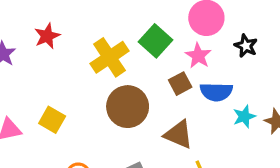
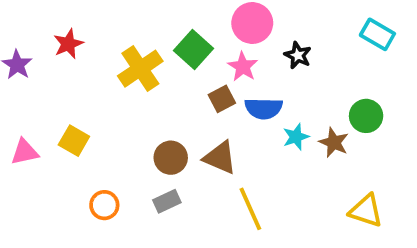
brown circle: (128, 107) -> (171, 158), moved, size x0.7

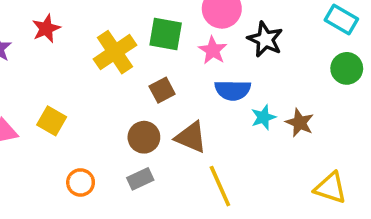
green square: (193, 50) -> (166, 34), turned -32
black star: (298, 55) -> (265, 39), size x1.4
brown square: (222, 99) -> (162, 90), moved
green circle: (366, 116) -> (347, 68), moved

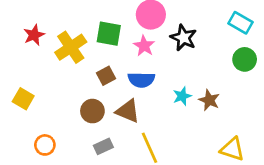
red star: (46, 29) -> (34, 35), moved
blue semicircle: (233, 90) -> (141, 80), moved
gray rectangle: (140, 179) -> (103, 146), moved

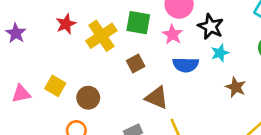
blue semicircle: (141, 80) -> (186, 65), moved
cyan star: (182, 96) -> (220, 53), moved
brown circle: (92, 111) -> (88, 98), moved

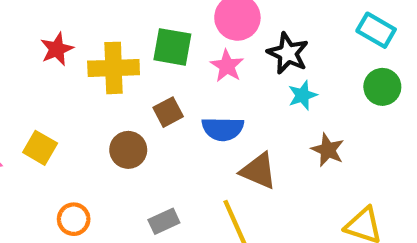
yellow cross: (101, 36) -> (114, 68), turned 32
blue semicircle: (186, 65) -> (223, 129), moved
brown circle: (88, 98) -> (128, 150), moved
brown triangle: (157, 98) -> (258, 171), moved

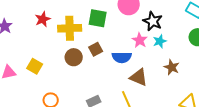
pink star: (227, 66) -> (140, 40), moved
brown circle: (128, 150) -> (74, 57), moved

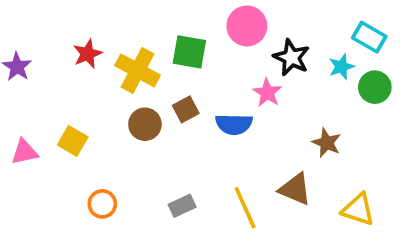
yellow cross: (70, 28) -> (138, 70), turned 30
cyan star: (160, 41) -> (341, 67), moved
brown triangle: (139, 77) -> (295, 189), moved

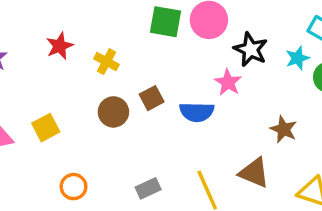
green square: (189, 52) -> (166, 22), moved
yellow cross: (138, 70) -> (106, 62), size x0.6
yellow square: (73, 141) -> (46, 128), turned 32

